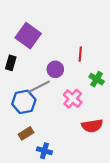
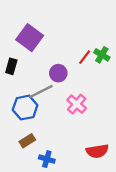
red line: (80, 54) -> (85, 57), turned 32
green cross: (97, 79) -> (102, 55), moved
red semicircle: (92, 126) -> (97, 151), moved

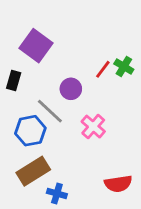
gray line: (41, 91) -> (50, 111), turned 70
brown rectangle: (27, 141) -> (33, 171), size x1.6

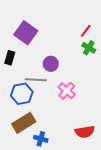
red line: (103, 69) -> (86, 31), moved
gray line: (50, 111) -> (36, 80), turned -40

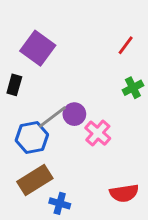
green cross: (89, 48) -> (133, 88), moved, turned 32
purple circle: (51, 64) -> (74, 114), moved
gray line: (36, 80) -> (52, 117), turned -40

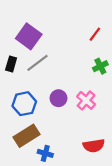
purple circle: (74, 114) -> (58, 98), moved
gray line: (52, 117) -> (38, 63), moved
pink cross: (98, 133) -> (86, 100), moved

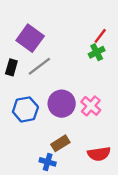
green cross: (100, 66) -> (97, 52), moved
purple circle: (58, 98) -> (62, 104), size x1.5
brown rectangle: (26, 136) -> (60, 143), moved, size x0.7

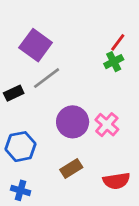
black rectangle: (11, 67) -> (14, 93), moved, turned 49
blue hexagon: (25, 109) -> (21, 147), moved
blue cross: (48, 162) -> (21, 190), moved

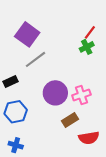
black rectangle: (14, 93) -> (10, 81), moved
pink cross: (107, 125) -> (81, 95), turned 30
brown rectangle: (71, 168) -> (70, 120), moved

